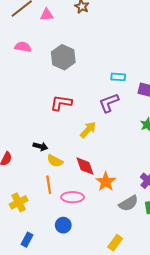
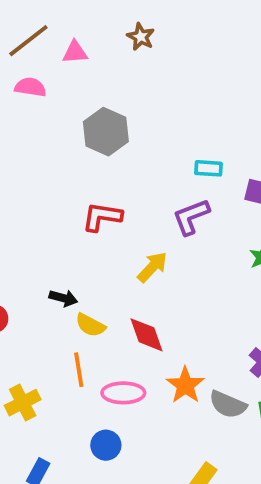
pink semicircle: (23, 47) -> (30, 87), moved
orange star: (106, 182) -> (185, 385), moved
gray semicircle: (129, 203) -> (228, 405), turned 54

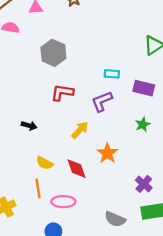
red L-shape: (102, 217) -> (62, 93), moved
black arrow: (63, 298) -> (29, 126), moved
orange star: (185, 385) -> (107, 153), moved
gray semicircle: (228, 405) -> (115, 219), moved

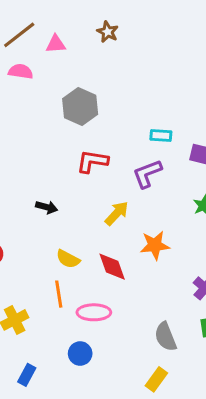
orange star: (107, 153) -> (155, 245), turned 30
gray semicircle: (115, 219) -> (166, 337), turned 45

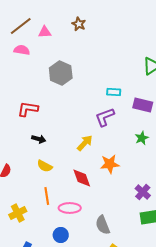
red L-shape: (92, 161) -> (28, 109), moved
yellow semicircle: (68, 259) -> (45, 166), moved
gray semicircle: (166, 337) -> (103, 225), moved

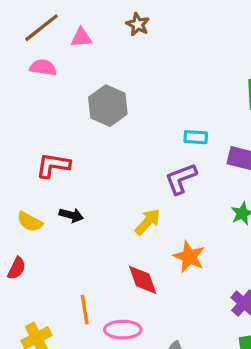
orange star: (110, 164) -> (189, 257), turned 30
yellow semicircle: (45, 166) -> (30, 222), moved

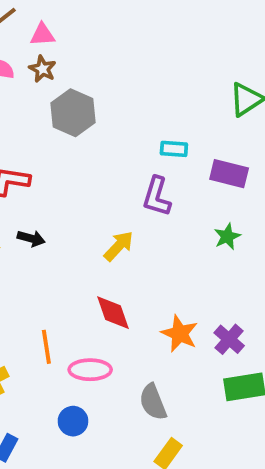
brown star: (138, 24) -> (43, 69), moved
purple L-shape: (181, 179) -> (157, 196), turned -52
orange star: (189, 257) -> (180, 334), moved

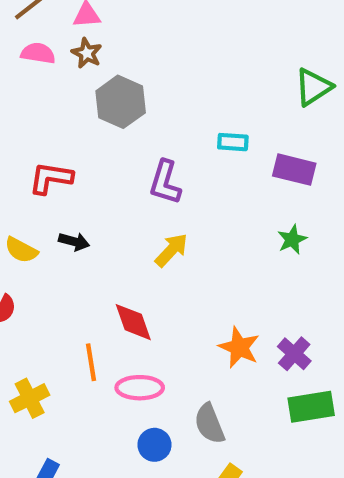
purple L-shape: (157, 196) -> (165, 182), moved
red diamond: (113, 313) -> (133, 322), moved
blue circle: (73, 421) -> (154, 445), moved

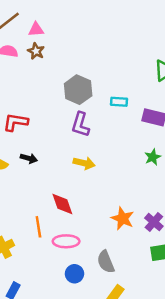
gray hexagon: (121, 102) -> (78, 90), moved
yellow arrow: (171, 250) -> (84, 163), turned 60

